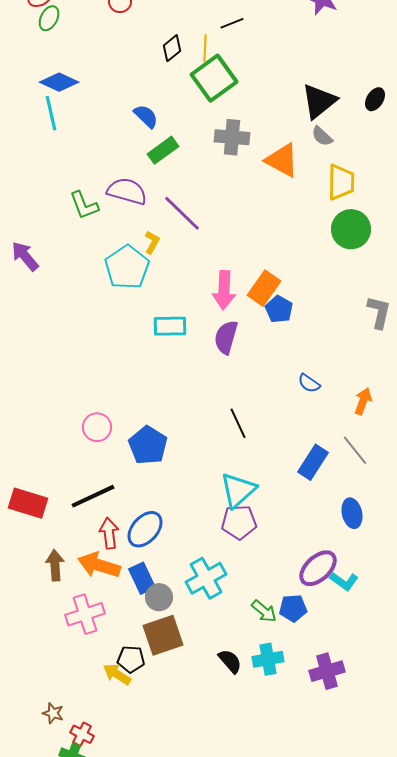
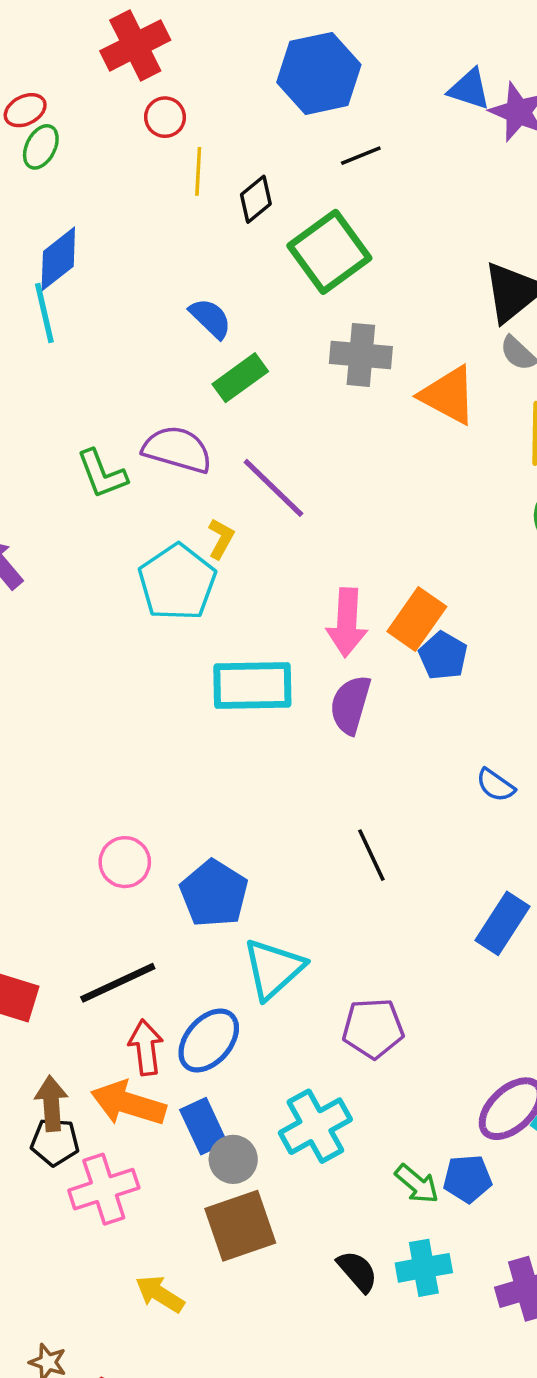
yellow line: (205, 48) -> (198, 171), moved
blue diamond: (59, 82) -> (58, 259), turned -63
cyan rectangle: (170, 326) -> (252, 685), size x1.4
cyan triangle: (238, 490) -> (273, 969), moved
black pentagon: (131, 659) -> (55, 1142), moved

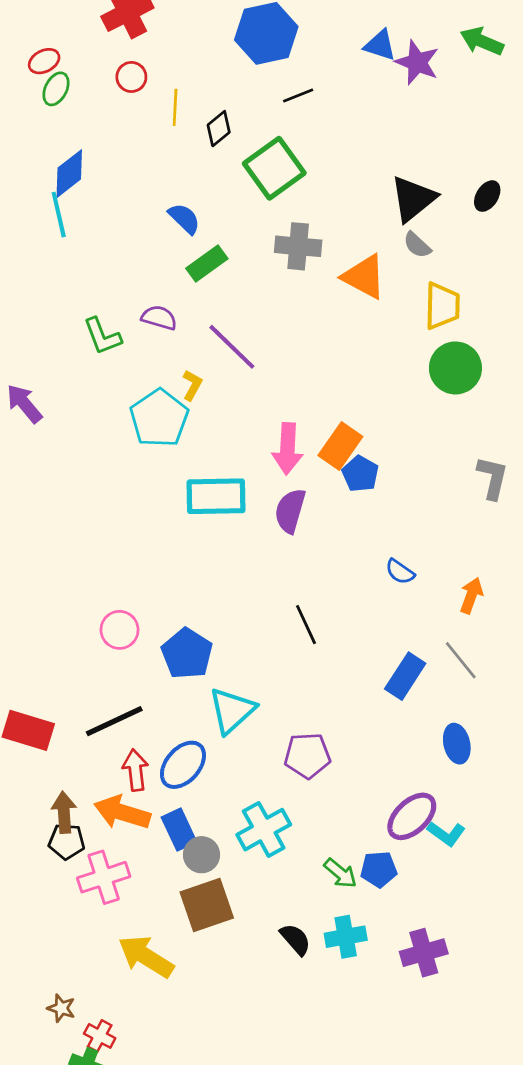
red circle: (165, 117) -> (131, 77), moved
purple semicircle: (177, 449) -> (159, 318), size x0.7
yellow arrow: (160, 1294) -> (146, 957), size x1.5

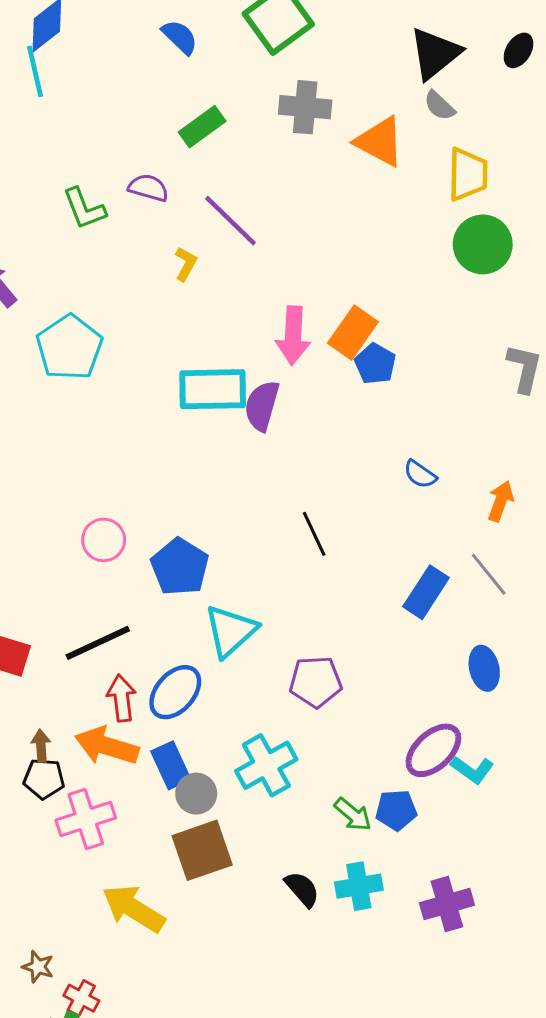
blue semicircle: (184, 219) -> (180, 37), moved
cyan pentagon: (159, 418) -> (69, 347), moved
purple semicircle: (290, 511) -> (262, 406), moved
brown arrow: (64, 812) -> (41, 746), size x0.7

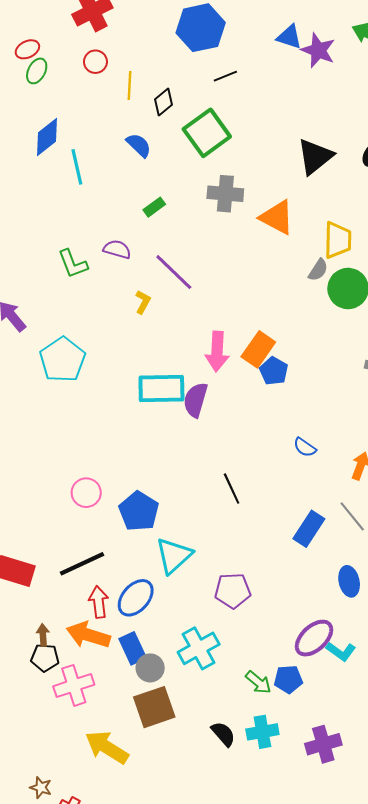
cyan line: (35, 71) -> (77, 167), moved
gray semicircle: (439, 106) -> (318, 270), moved, turned -100
green rectangle: (202, 127) -> (154, 207), size x0.7

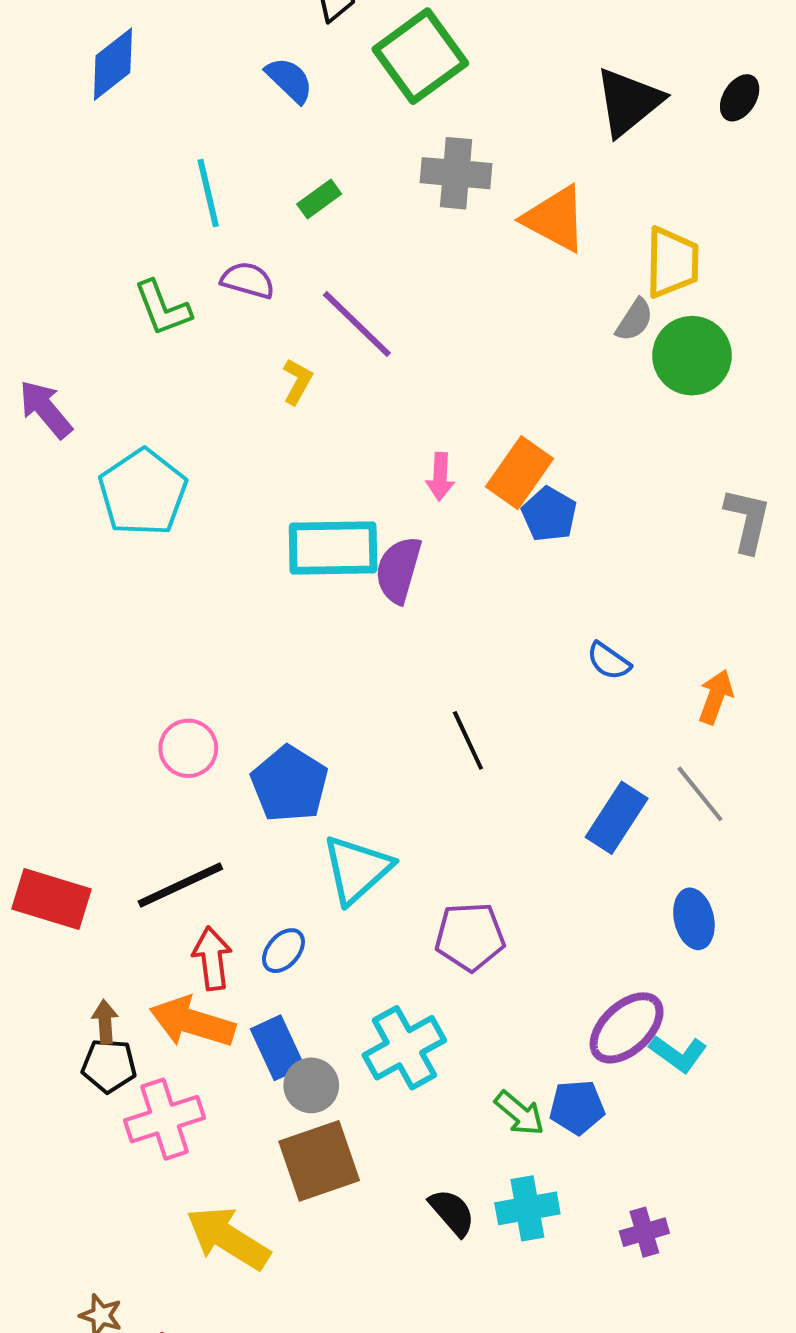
cyan line: (77, 167) -> (208, 193), moved
pink arrow: (217, 351) -> (440, 477), size x0.6
blue ellipse: (136, 598) -> (283, 951), size x0.6
purple cross: (323, 744) -> (644, 1232), size x0.7

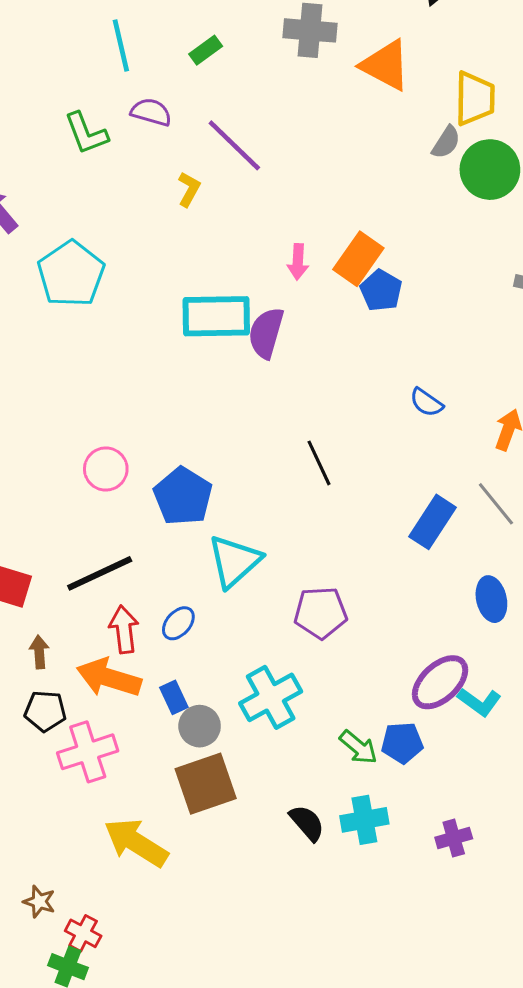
brown arrow: (105, 1022) -> (39, 652), moved
blue rectangle: (278, 1048) -> (174, 697), size x0.7

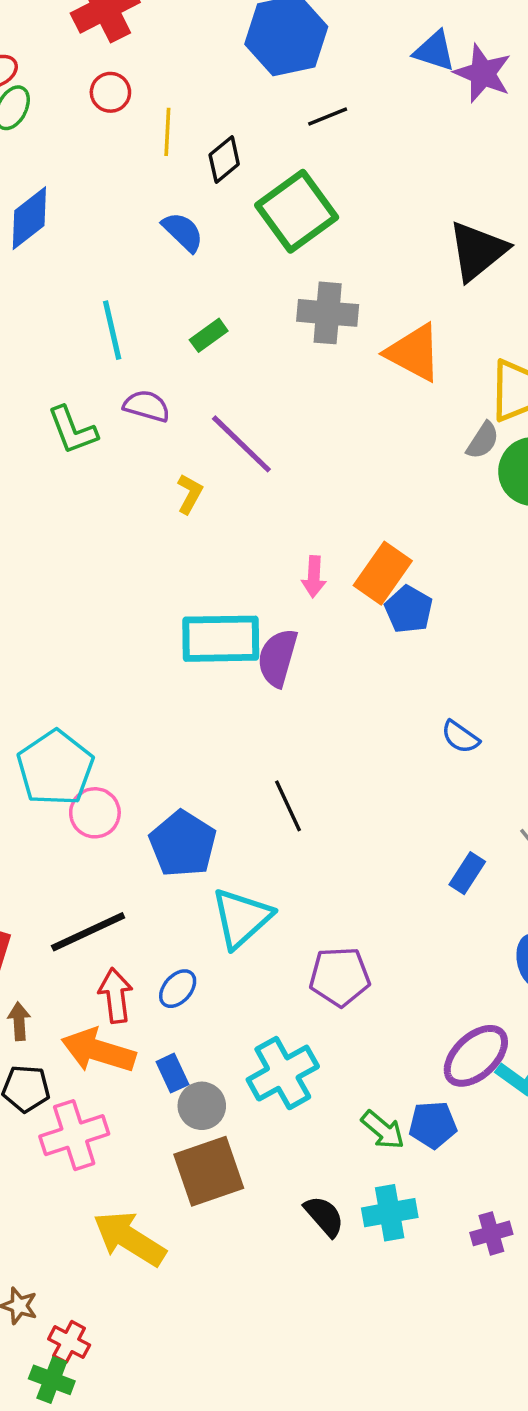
cyan pentagon: (71, 274) -> (55, 768), moved
black line: (319, 463) -> (288, 806), moved
blue rectangle: (432, 522) -> (467, 873), size x0.7

